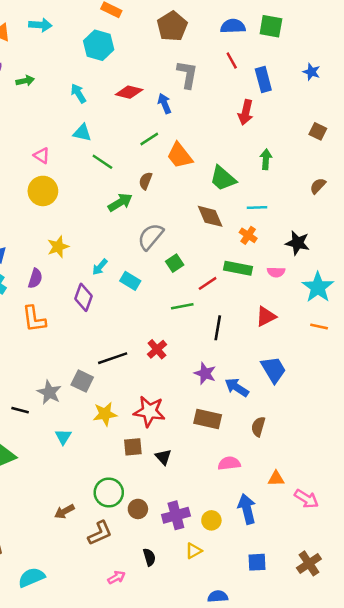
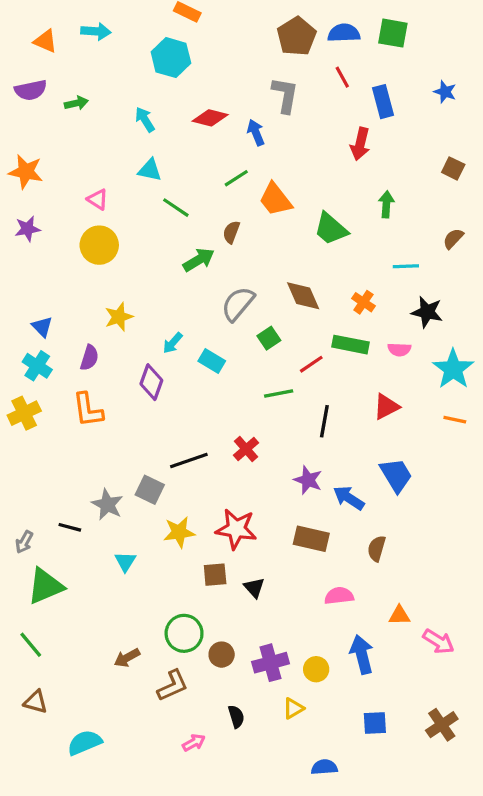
brown pentagon: (172, 26) -> (297, 36), moved
cyan line: (257, 207) -> (406, 266), moved
brown diamond: (210, 216) -> (303, 296), moved

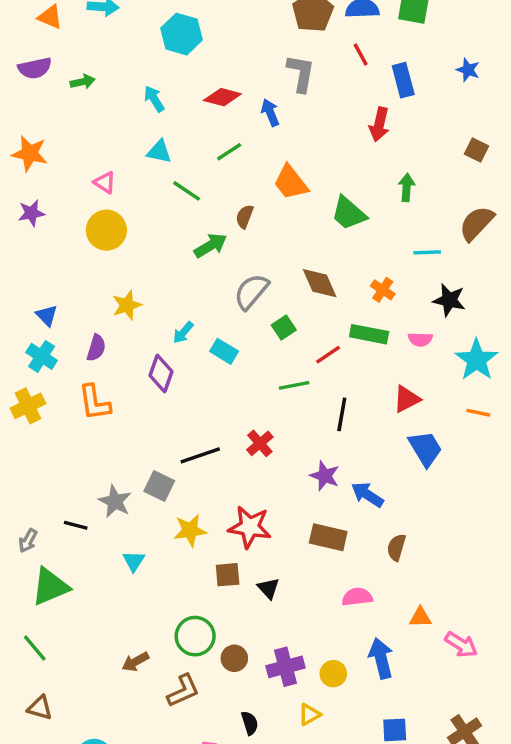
green line: (236, 178) -> (229, 152), moved
brown semicircle: (453, 239) -> (477, 223), size x1.6
blue trapezoid: (396, 475) -> (425, 448), moved

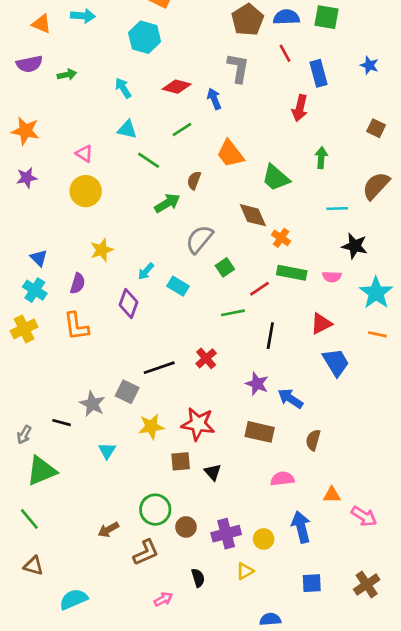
brown diamond: (320, 283) -> (253, 215), moved
orange cross: (383, 290) -> (281, 238), moved

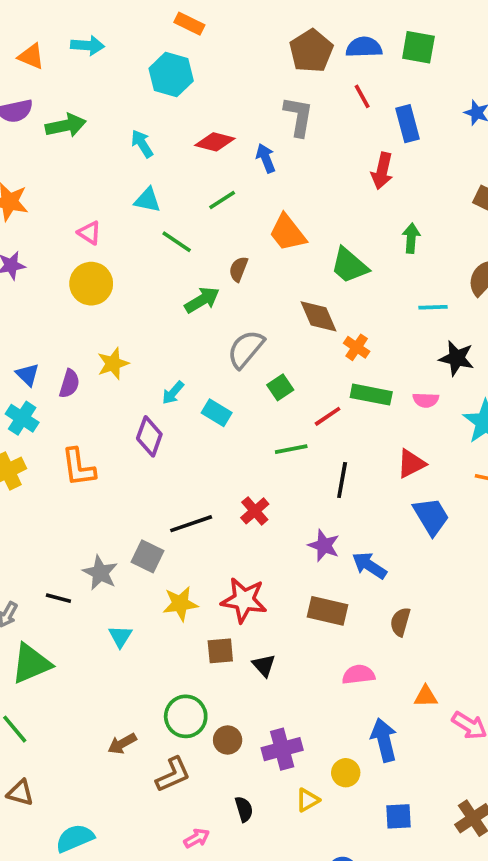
green arrow: (67, 75) -> (66, 125), size x1.5
purple semicircle: (78, 283) -> (69, 384), moved
yellow circle: (264, 539) -> (346, 773), moved

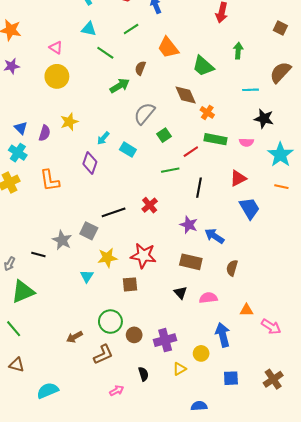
cyan triangle: (120, 636) -> (87, 276), moved
black triangle: (264, 665) -> (180, 293), moved

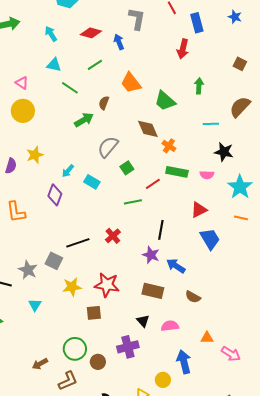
black line: (199, 188) -> (161, 230), moved
brown semicircle: (232, 268) -> (193, 297), turned -77
cyan triangle: (87, 276) -> (35, 305), moved
purple cross: (165, 340) -> (128, 347), moved

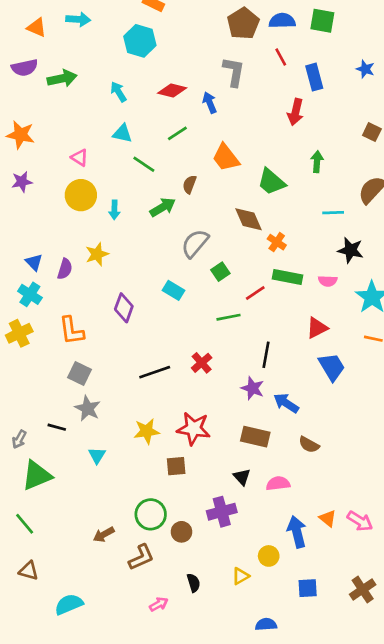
cyan arrow: (68, 171) -> (114, 210), moved, turned -40
gray square: (54, 261) -> (80, 374), moved
orange triangle: (207, 338) -> (328, 518), moved, turned 40

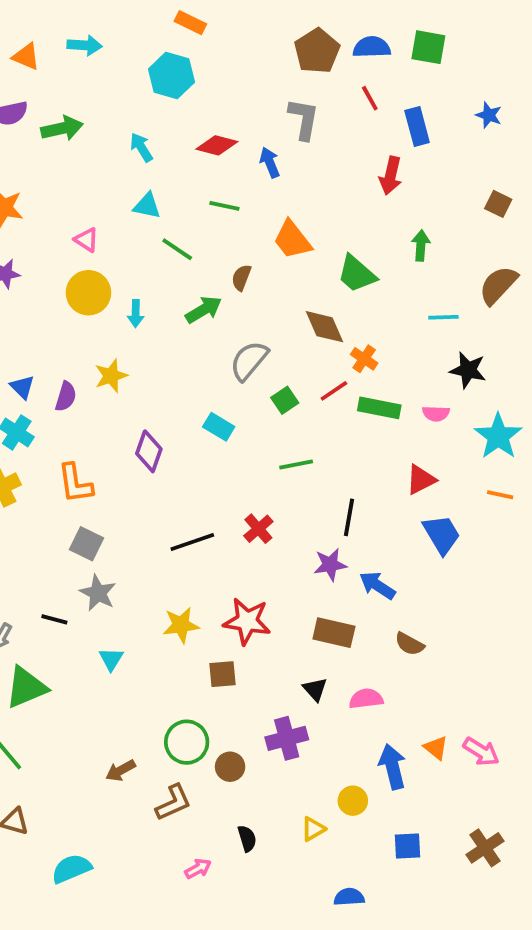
green line: (177, 133) -> (224, 206), turned 45
red line: (255, 293) -> (334, 391), moved
purple star: (253, 388) -> (330, 565), turned -30

